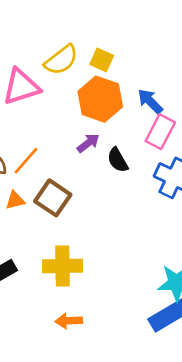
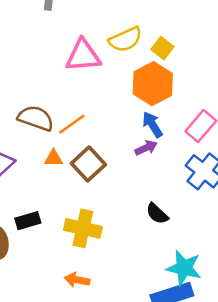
blue arrow: (150, 101) -> (152, 125), moved
purple arrow: (88, 143) -> (146, 148), moved
black semicircle: (118, 160) -> (157, 214), moved, turned -30

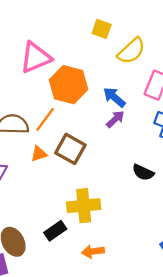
yellow semicircle: (125, 39) -> (131, 51), moved
orange hexagon: (153, 84) -> (69, 85), moved
black rectangle: (28, 221) -> (55, 231), moved

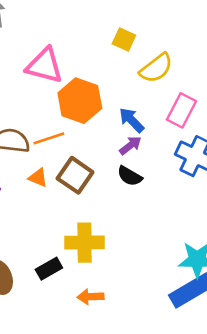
pink triangle: (36, 57) -> (44, 66), turned 32
orange line: (45, 119) -> (49, 138), turned 30
orange triangle: (39, 154) -> (38, 178), turned 36
black semicircle: (143, 172) -> (130, 176), moved

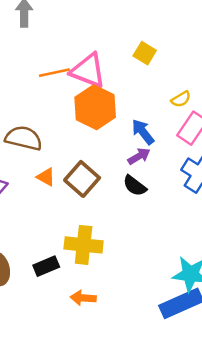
pink triangle: (44, 66) -> (88, 71), moved
yellow semicircle: (156, 68) -> (181, 99), moved, size x0.6
orange line: (49, 138) -> (54, 73), moved

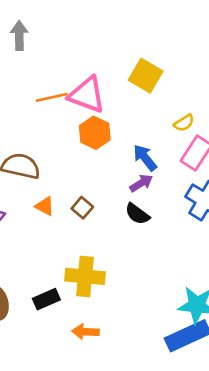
yellow square: (145, 53) -> (146, 76), size x1.4
orange hexagon: (95, 107) -> (95, 133), size x0.7
brown square: (82, 179) -> (82, 208), size x0.6

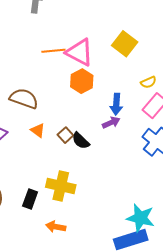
blue arrow: (145, 158) -> (116, 104), turned -145
black semicircle: (137, 214) -> (81, 141), moved
black rectangle: (46, 299) -> (30, 199), turned -54

